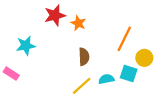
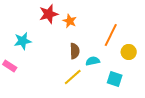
cyan square: (129, 74) -> (115, 79), moved
cyan semicircle: (106, 79) -> (93, 61), moved

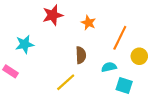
orange star: (70, 21) -> (88, 23), moved
cyan semicircle: (93, 61) -> (109, 67), moved
yellow line: (73, 77) -> (66, 82), moved

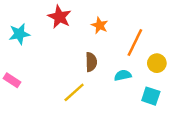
red star: (53, 15) -> (59, 17), turned -30
cyan star: (25, 44) -> (19, 34), moved
cyan square: (124, 85) -> (151, 96), moved

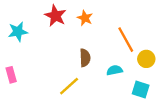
orange star: (100, 25) -> (85, 18), moved
orange line: (135, 42) -> (126, 40), turned -55
pink rectangle: (12, 80) -> (11, 75), turned 42

